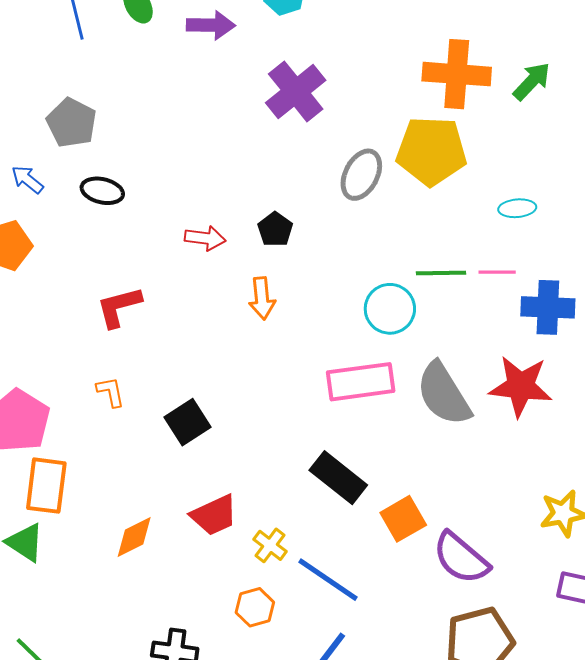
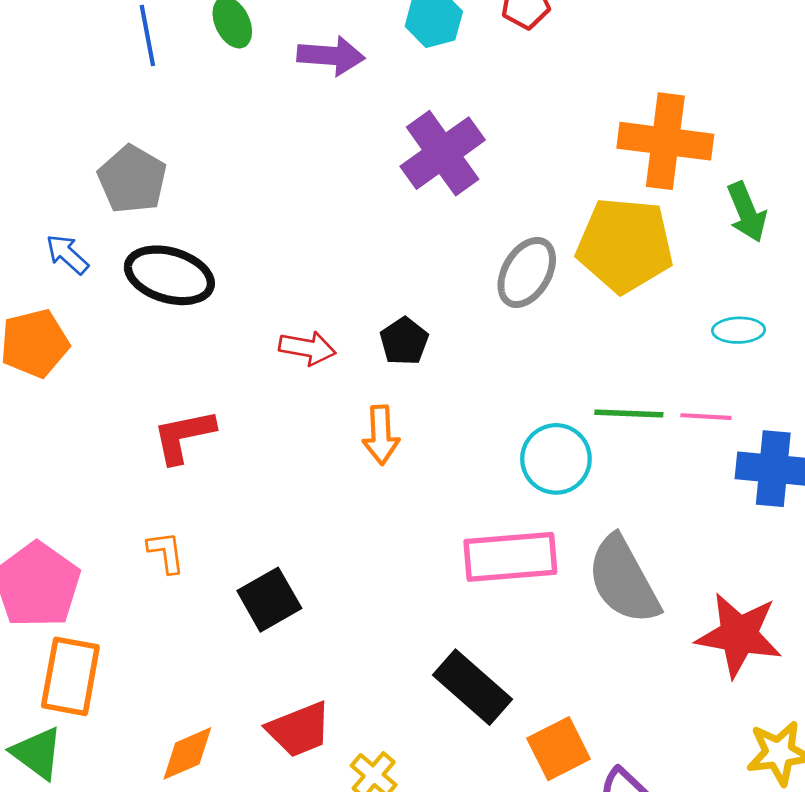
green arrow: (532, 81) -> (747, 212), moved, turned 111
black ellipse: (102, 191) -> (169, 275), size x1.5
red star: (521, 386) -> (739, 635), moved

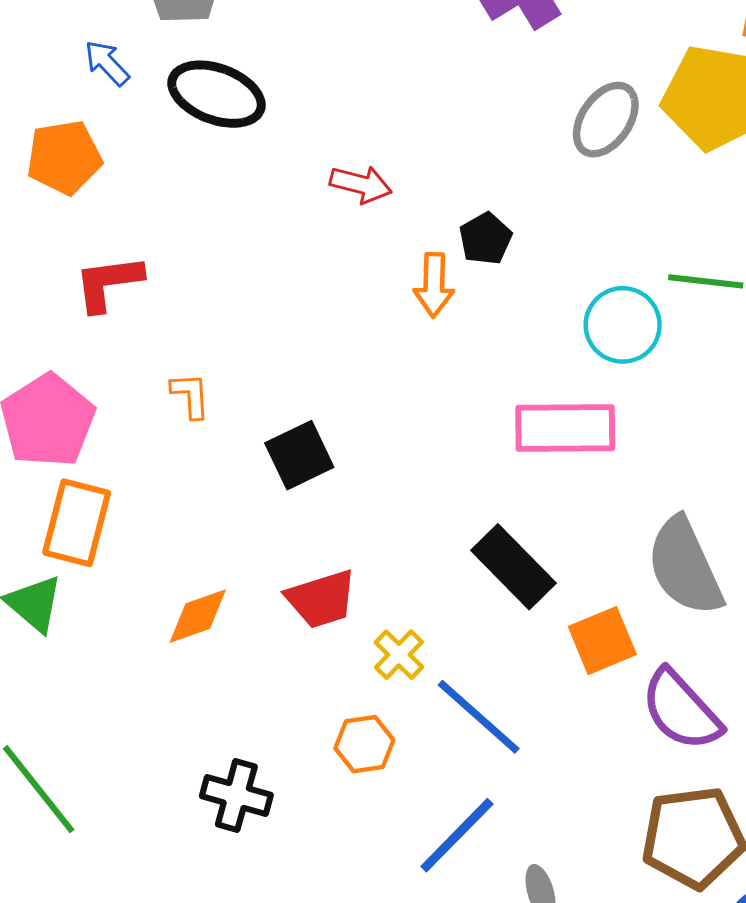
black pentagon: (404, 341) -> (485, 239), moved
red L-shape: (184, 436) -> (108, 283), moved
gray semicircle: (623, 580) -> (685, 567), moved

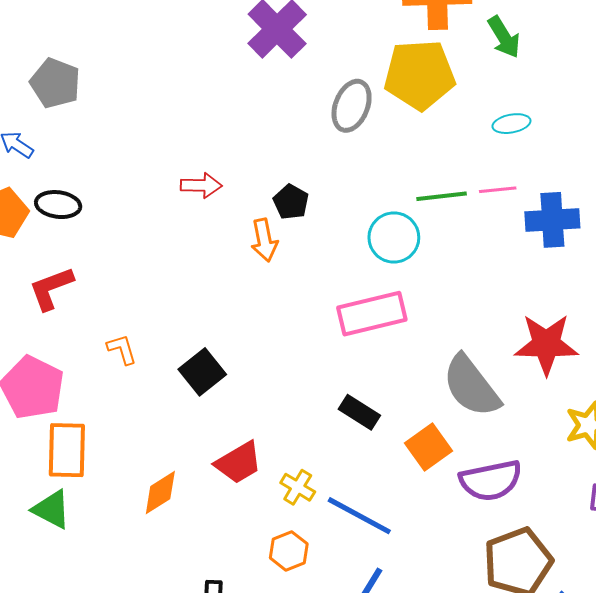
black ellipse: (217, 94) -> (58, 205), moved, size x0.7
black rectangle: (514, 567) -> (359, 412), size x0.7
purple semicircle: (681, 710) -> (491, 480), turned -46

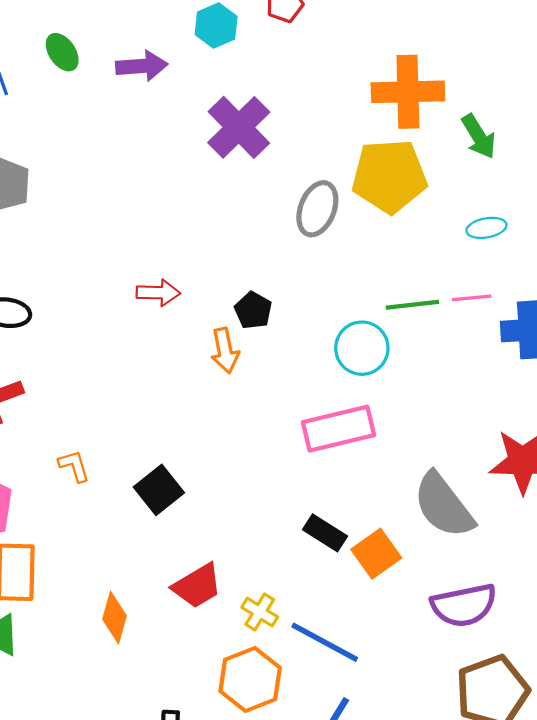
orange square: (429, 447) -> (376, 554), moved
orange diamond: (160, 493) -> (114, 617), turned -42
orange hexagon: (289, 551) -> (250, 679), size x1.5

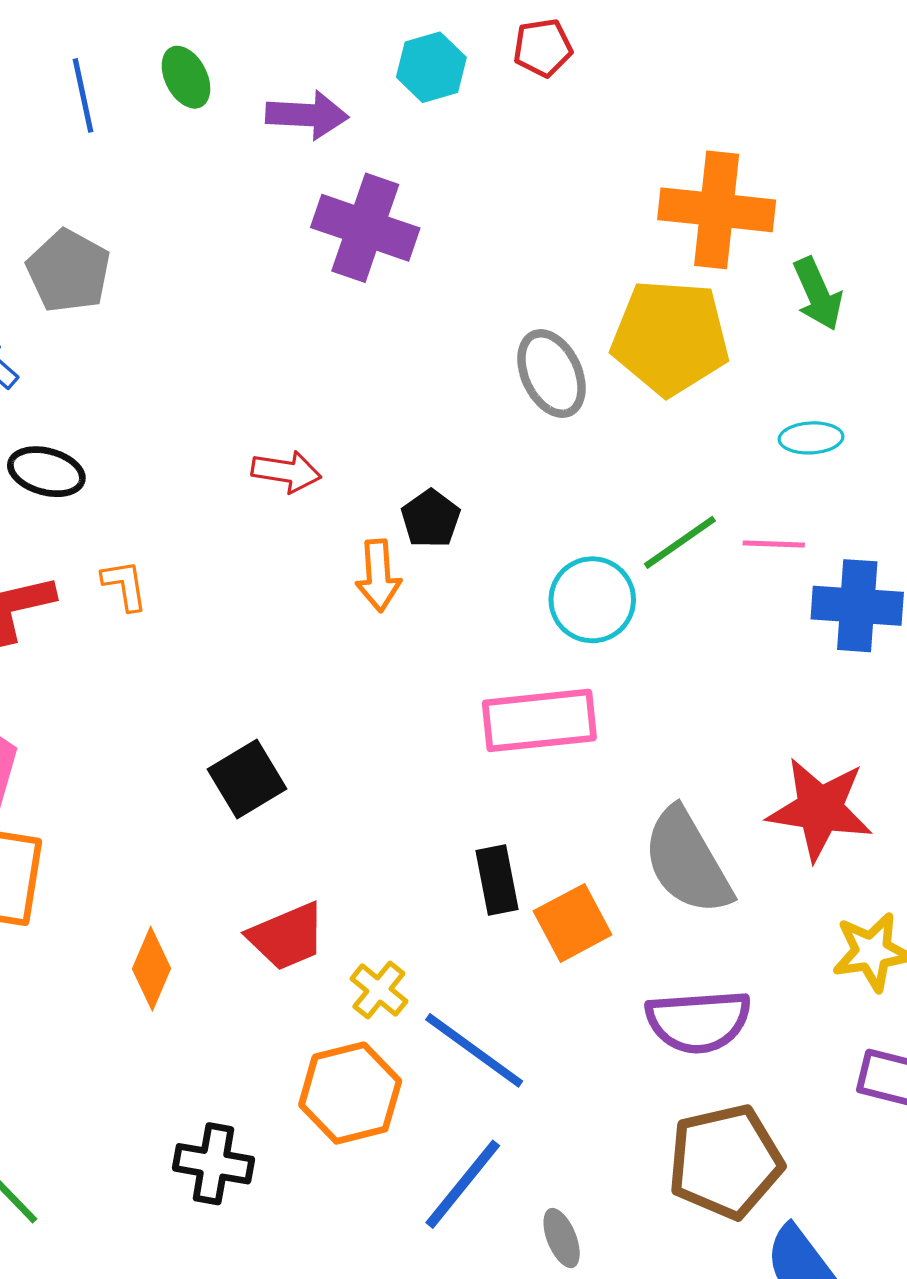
purple cross: (239, 127) -> (365, 228), moved, turned -34
gray ellipse: (317, 209) -> (552, 374), turned -54
green line: (412, 305) -> (680, 542), turned -36
orange L-shape: (74, 466) -> (125, 585), moved
black rectangle: (325, 533) -> (497, 880), turned 39

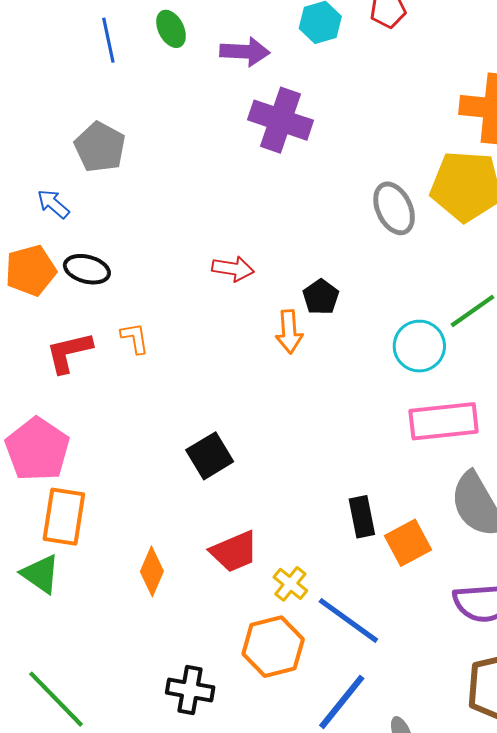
pink rectangle: (539, 720) -> (444, 421), moved

